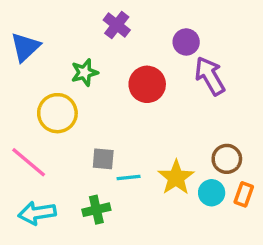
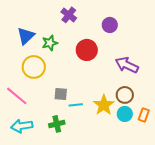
blue triangle: (25, 47) -> (26, 36), moved
purple arrow: (210, 76) -> (127, 65), moved, turned -35
brown circle: (227, 159) -> (125, 95), moved

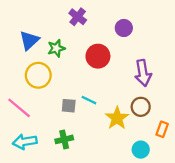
purple arrow: (127, 65) -> (143, 73), turned -125
cyan line: (76, 105) -> (89, 100), moved, turned 32
cyan circle: (125, 114) -> (141, 150), moved

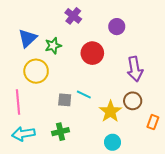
pink line: (19, 108) -> (18, 102), turned 45
cyan circle: (141, 150) -> (113, 142), moved

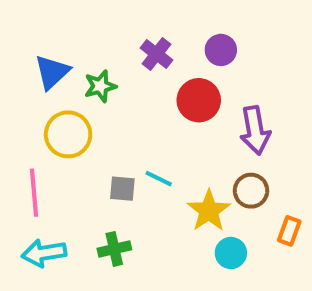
purple cross: (73, 16) -> (157, 54), moved
red circle: (92, 53) -> (199, 100), moved
cyan circle: (113, 142) -> (231, 253), moved

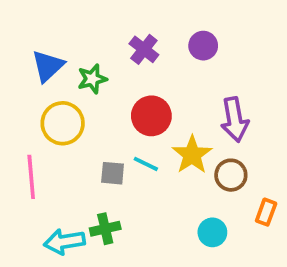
red circle: (199, 100) -> (151, 116), moved
yellow star: (209, 211) -> (192, 155), moved
cyan arrow: (44, 253) -> (64, 242), moved

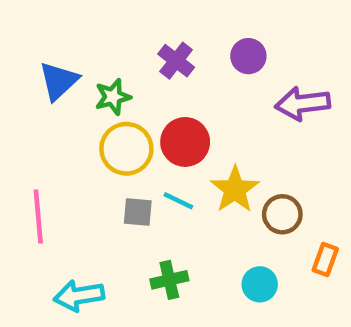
purple arrow: (235, 120) -> (303, 104), moved, turned 93
yellow circle: (63, 123) -> (126, 149), moved
green cross: (105, 229) -> (169, 280), moved

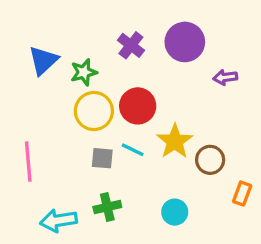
purple circle: (248, 56) -> (185, 42), size x1.5
purple arrow: (303, 104) -> (225, 77), size x0.6
green cross: (169, 280) -> (107, 207), moved
cyan circle: (260, 284) -> (175, 212), moved

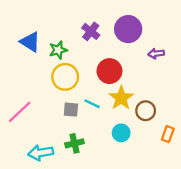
blue triangle: (43, 60) -> (30, 42), turned -45
red circle: (138, 106) -> (109, 71), moved
pink line: (28, 162) -> (20, 112), turned 52
cyan circle: (175, 212) -> (121, 133), moved

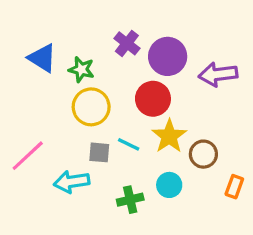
purple circle: (128, 29) -> (168, 56), moved
green star: (58, 50) -> (81, 69), turned 30
purple arrow: (156, 54) -> (218, 74), size x1.6
green cross: (74, 143) -> (130, 200), moved
cyan arrow: (41, 153) -> (72, 182), moved

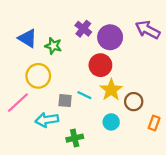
purple arrow: (218, 74) -> (148, 30), moved, turned 35
yellow circle: (91, 107) -> (38, 76), moved
green cross: (130, 200) -> (75, 138), moved

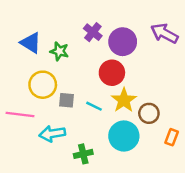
gray square: (65, 101) -> (67, 100), moved
pink line: (18, 103) -> (20, 115), turned 50
cyan circle: (111, 122) -> (124, 136), size x1.6

